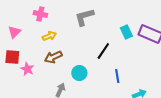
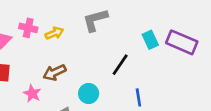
pink cross: (40, 14) -> (28, 28), moved
yellow arrow: (49, 36) -> (54, 33), moved
pink star: (27, 69) -> (32, 94), moved

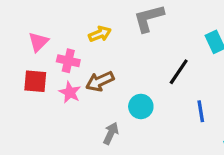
pink cross: (28, 28) -> (68, 61), moved
pink star: (32, 94) -> (70, 92), moved

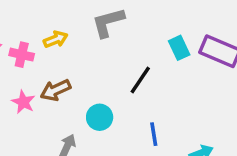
pink cross: (68, 61) -> (22, 55), moved
blue line: (201, 111) -> (154, 134), moved

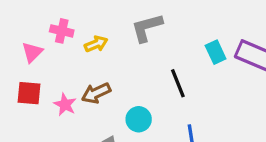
pink cross: (22, 55) -> (62, 31), moved
black line: (140, 80) -> (178, 83), turned -56

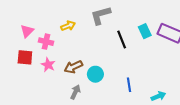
pink cross: (62, 31) -> (46, 42), moved
black line: (178, 83) -> (122, 40), moved
brown arrow: (96, 93) -> (73, 67), moved

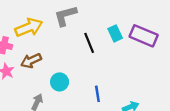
yellow arrow: (68, 26) -> (29, 27), size x1.6
brown arrow: (73, 67) -> (31, 61), moved

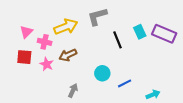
cyan circle: (60, 82) -> (102, 73), moved
blue line: (97, 94) -> (125, 83), turned 72

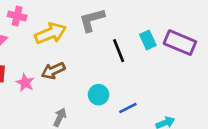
pink cross: (45, 42) -> (17, 16), moved

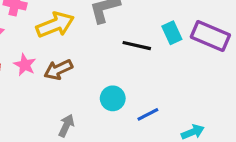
black line: (119, 51) -> (137, 46), turned -55
pink star: (25, 83) -> (25, 65), moved

